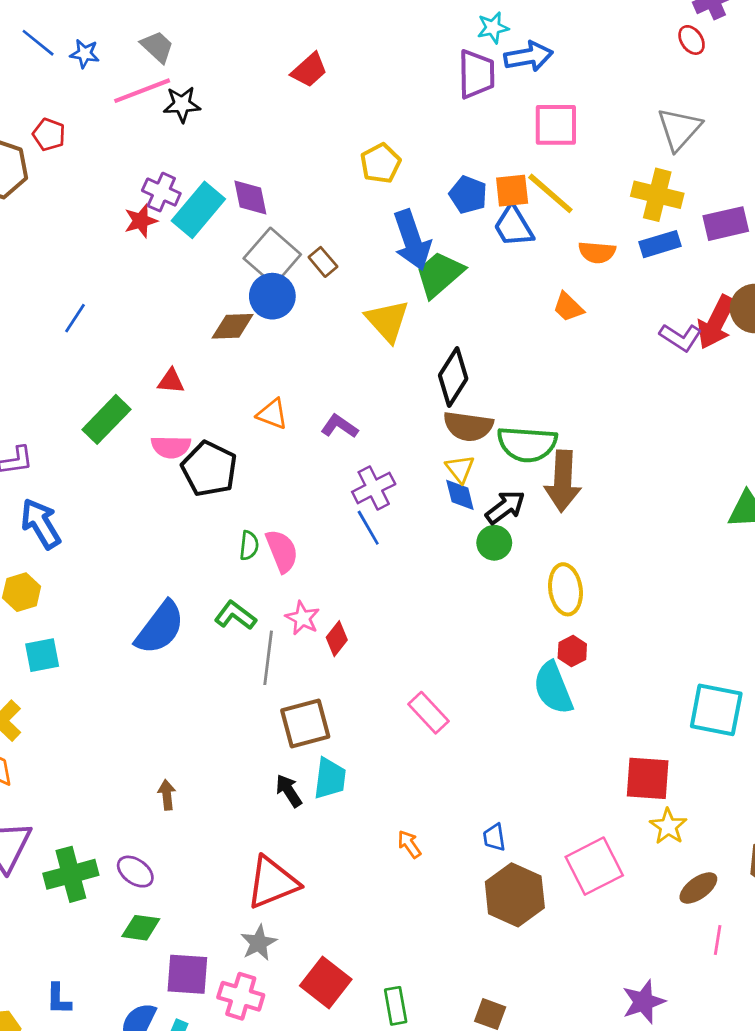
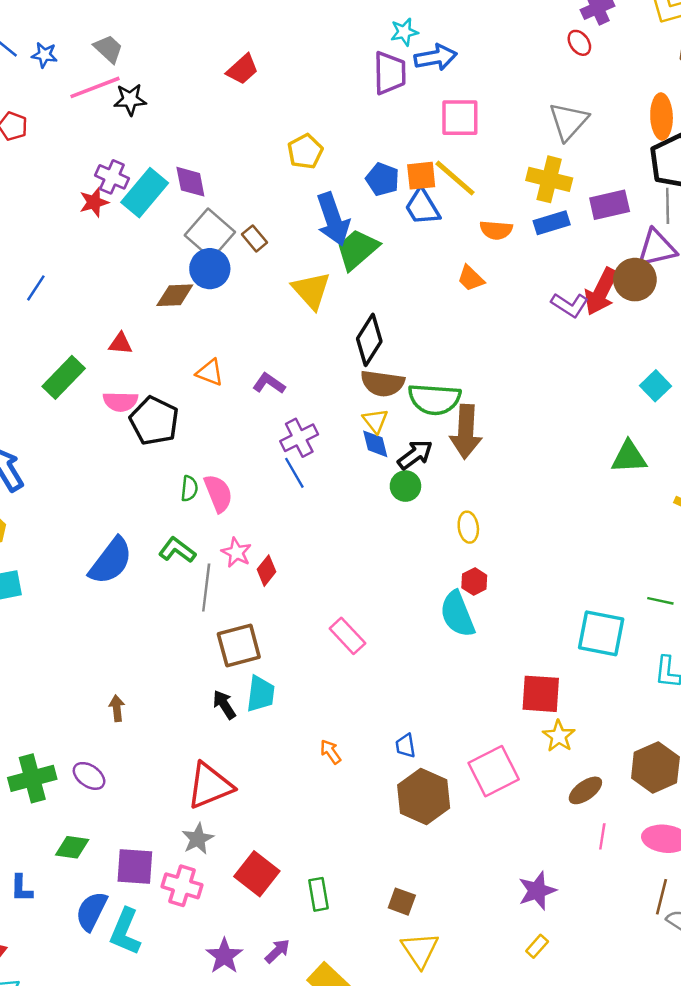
yellow ellipse: (565, 589) -> (468, 527), size x0.7
green diamond: (141, 928) -> (72, 847), moved

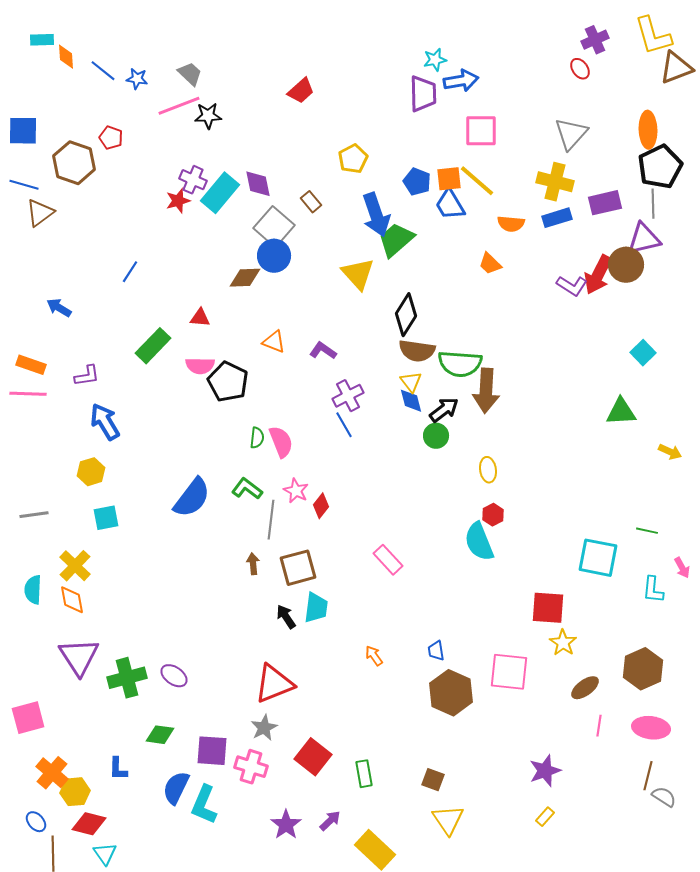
brown rectangle: (254, 238) -> (311, 202), moved
brown arrow: (117, 708) -> (253, 564), moved
pink square: (494, 771) -> (509, 672), turned 33

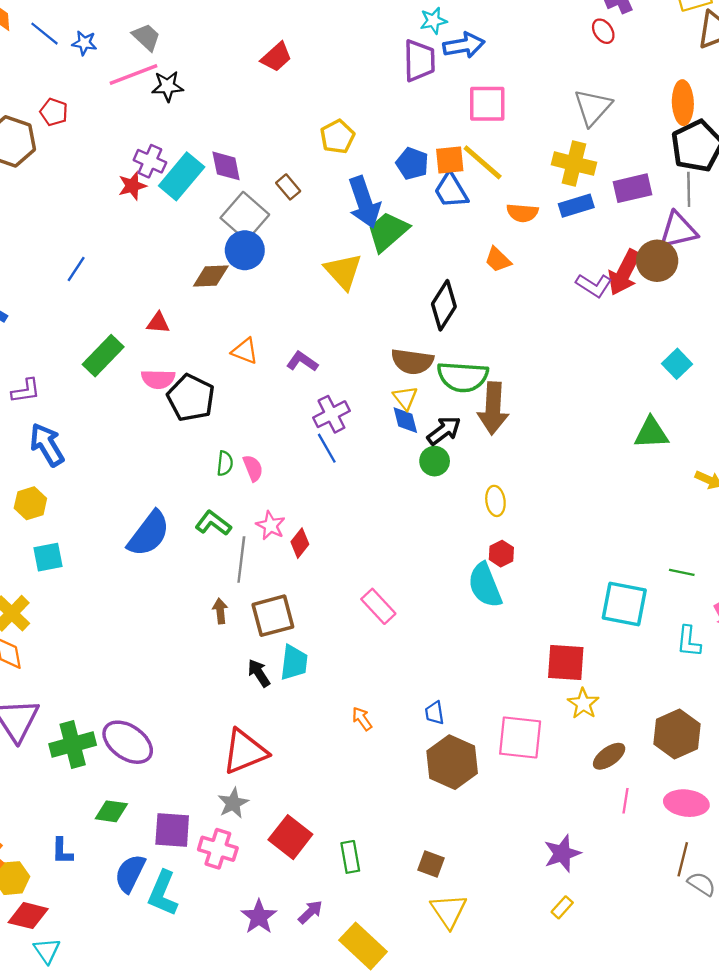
black diamond: (406, 315) -> (444, 305), moved
pink semicircle: (281, 442) -> (253, 468), size x0.7
purple ellipse: (174, 676) -> (128, 742), size x1.6

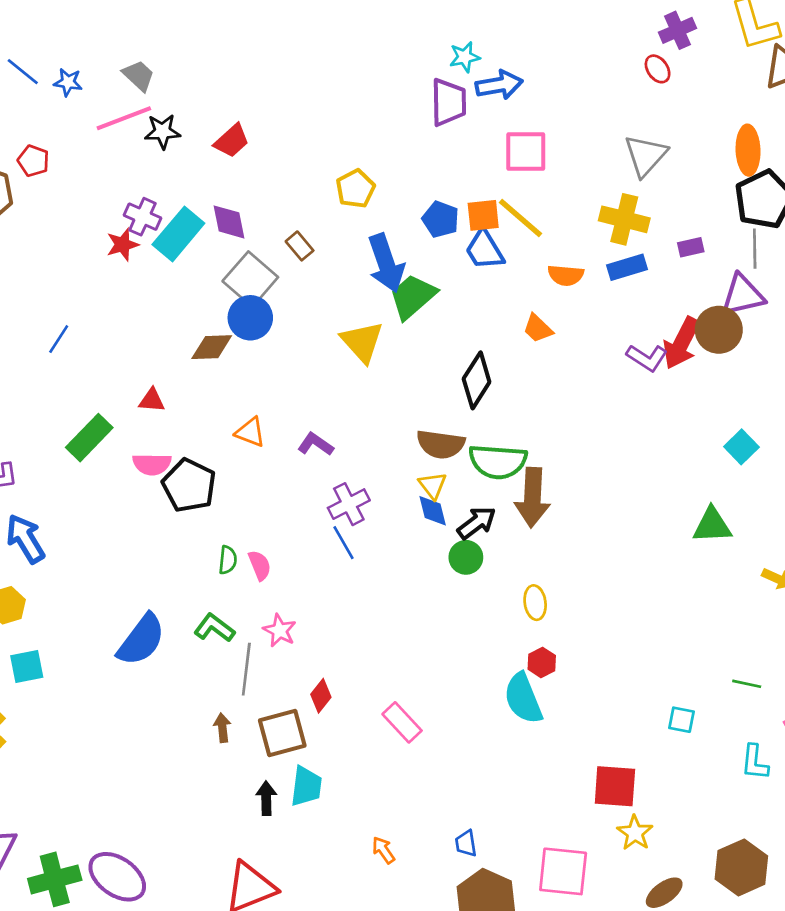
red trapezoid: (276, 57) -> (232, 141), moved
purple rectangle: (632, 188) -> (691, 247), size x0.6
red diamond: (300, 543) -> (321, 696), moved
cyan square: (624, 604) -> (681, 720), size x0.5
black arrow: (259, 673) -> (266, 798), turned 32

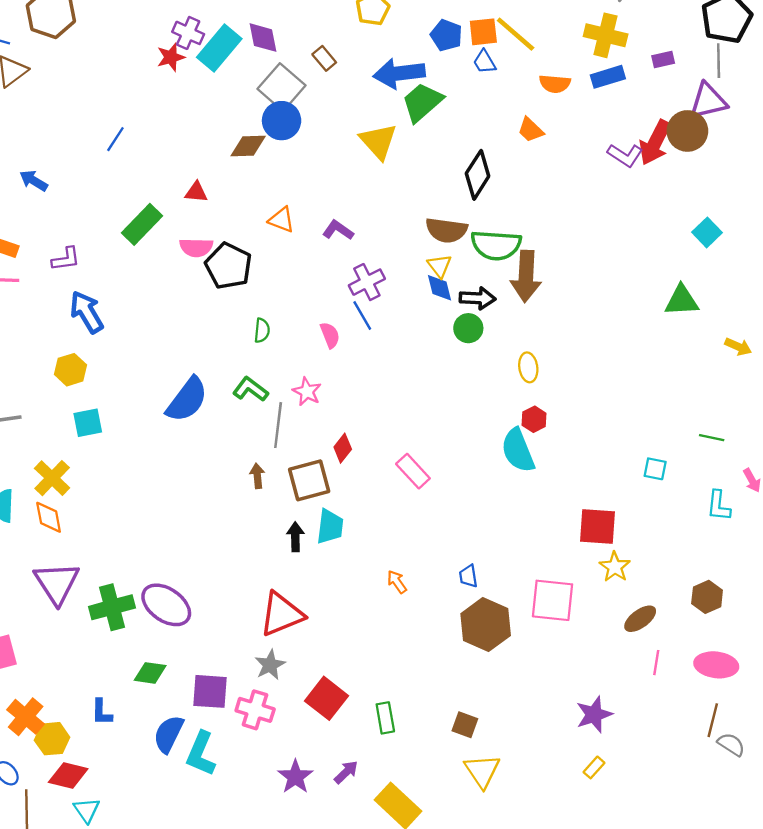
blue trapezoid: (485, 250) -> (484, 62), size x0.7
blue arrow: (386, 263) -> (399, 73), turned 102
black arrow: (477, 523) -> (478, 298), turned 40
pink semicircle: (260, 565) -> (330, 335), moved
brown hexagon: (741, 867) -> (707, 597), size x0.7

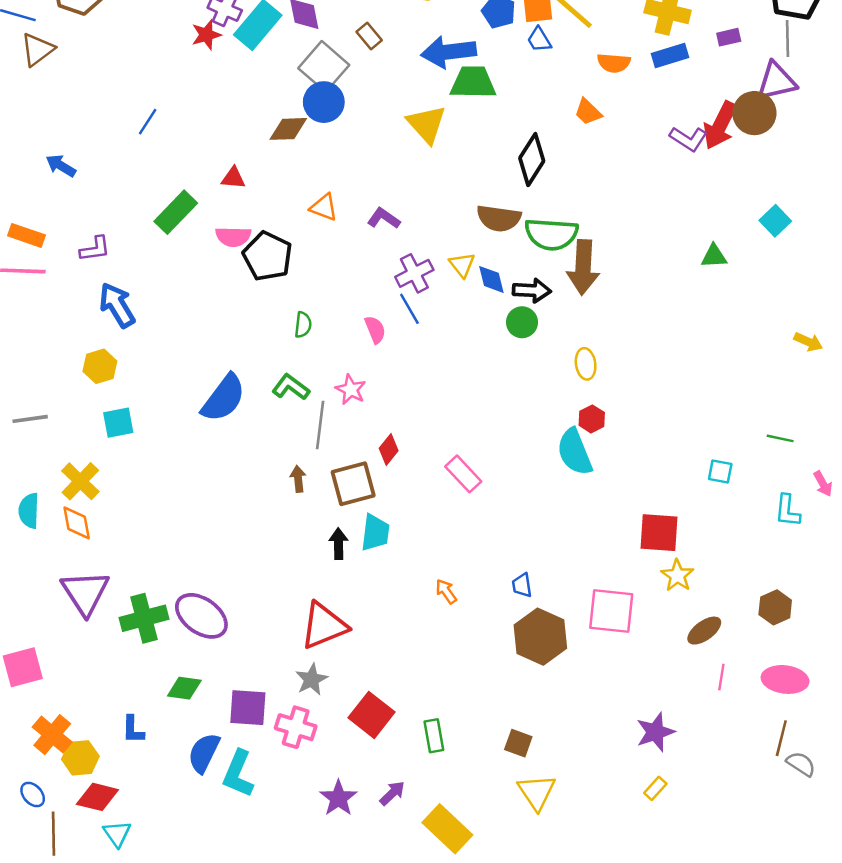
green trapezoid: (422, 102) -> (473, 82), turned 42
yellow triangle: (440, 266) -> (462, 265), moved
green triangle: (682, 300) -> (714, 256), moved, size x0.7

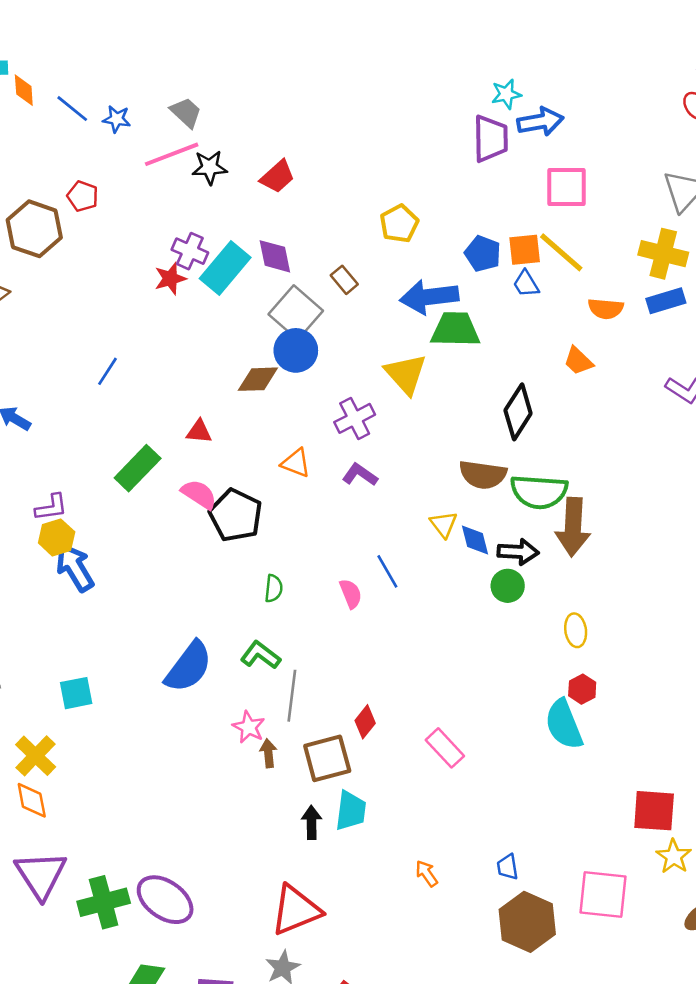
pink semicircle: (233, 237) -> (199, 494), turned -148
purple cross: (414, 273) -> (355, 418), moved
yellow hexagon: (100, 366) -> (57, 537), moved
pink star: (351, 390) -> (249, 727), moved

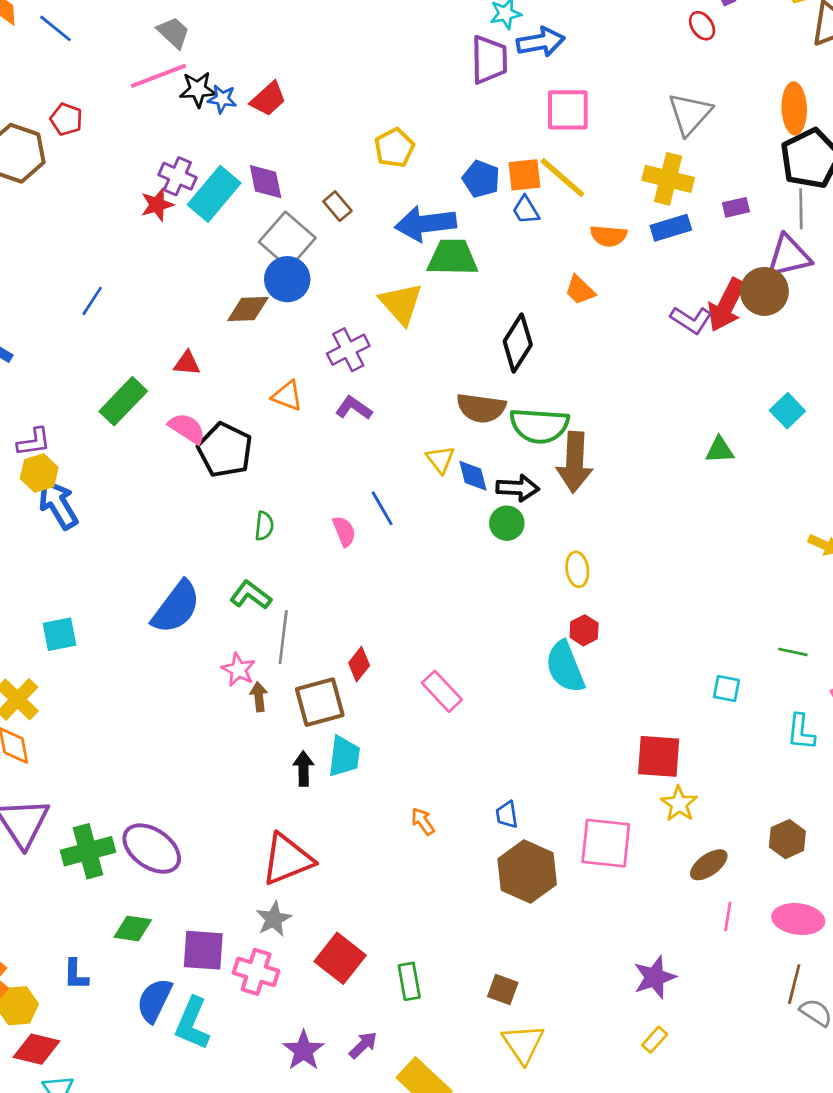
blue star: (117, 119) -> (222, 99), moved

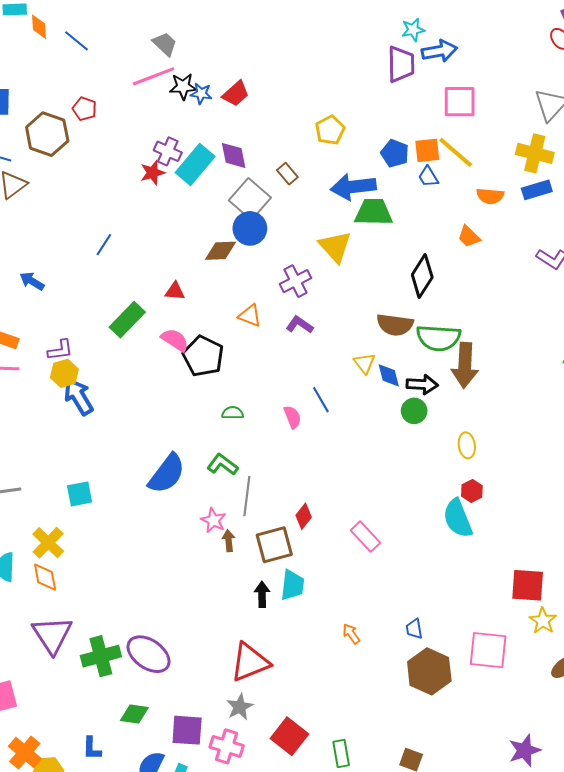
green semicircle: (264, 526) -> (233, 413), turned -95

